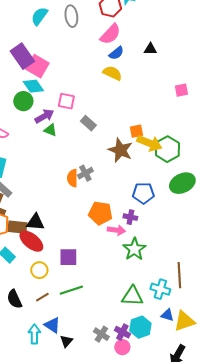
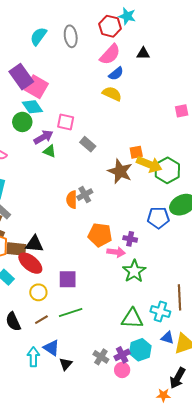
black triangle: (150, 49) -> (143, 53), moved
blue pentagon: (143, 193) -> (158, 218), moved
purple cross: (122, 332) -> (122, 355), turned 35

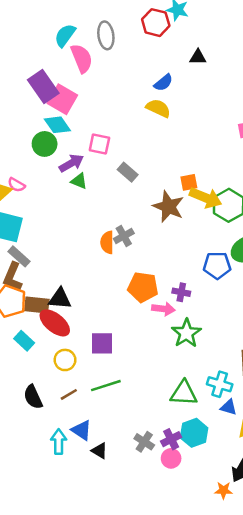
pink semicircle: (110, 54) -> (82, 58), moved, turned -65
blue triangle: (167, 338) -> (229, 407), moved
black triangle: (66, 364) -> (99, 451), turned -40

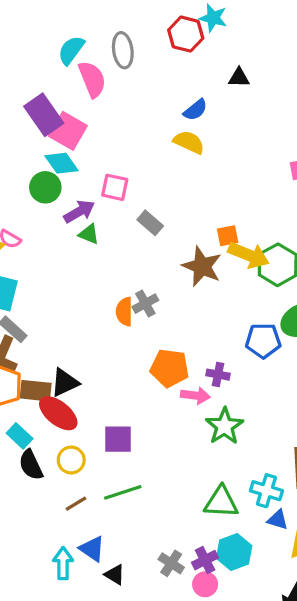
black triangle: (60, 299) -> (65, 383), turned -30
black semicircle: (33, 397) -> (31, 465), moved

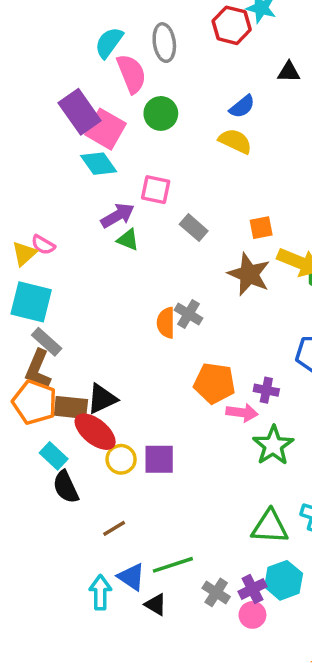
green circle: (45, 187) -> (161, 113), moved
orange square: (228, 236) -> (261, 228), moved
gray cross: (145, 304) -> (188, 314), turned -30
yellow circle: (71, 460) -> (121, 459), moved
green line: (123, 492) -> (173, 565), moved

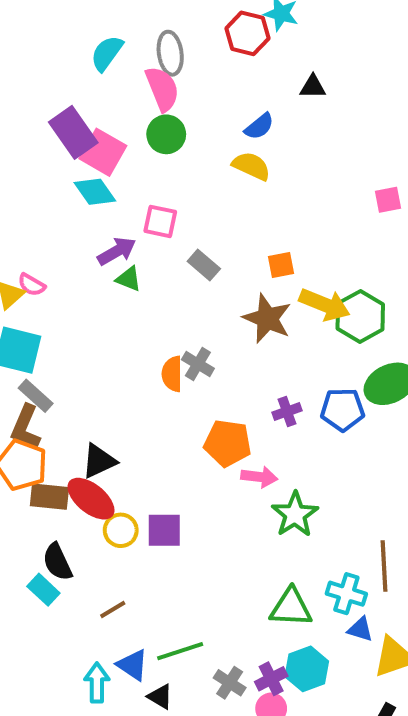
pink semicircle: (131, 74) -> (162, 89), moved
purple cross: (266, 390) -> (287, 412), moved, turned -30
brown rectangle: (71, 407) -> (49, 497), moved
cyan rectangle: (54, 456) -> (43, 590), moved

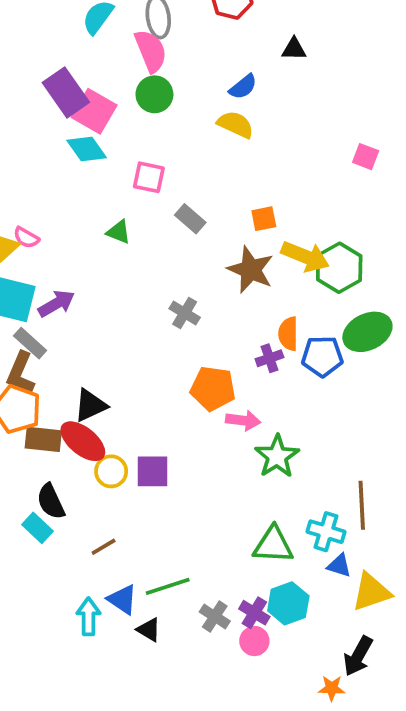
pink square: (388, 200) -> (366, 157), turned 32
purple arrow: (117, 251) -> (56, 304), moved
orange semicircle: (172, 374) -> (288, 334), moved
purple cross: (271, 679) -> (254, 613), turned -32

